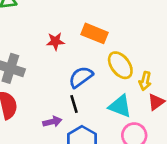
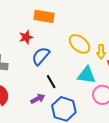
orange rectangle: (95, 33) -> (44, 16), moved
blue semicircle: (81, 77) -> (41, 56), moved

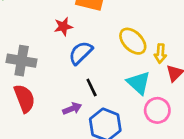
cyan triangle: (86, 75) -> (139, 83), turned 30

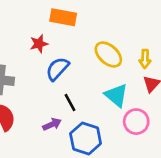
yellow arrow: (160, 54) -> (145, 59), moved

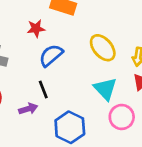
black line: (70, 102) -> (43, 89), moved
purple arrow: (52, 124) -> (28, 109), moved

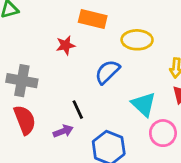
yellow ellipse: (103, 48) -> (137, 40), moved, turned -44
blue semicircle: (51, 55) -> (107, 72), moved

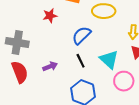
black line: (78, 110) -> (81, 61), moved
purple arrow: (63, 131) -> (50, 66), moved

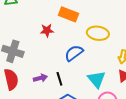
black line: (81, 61) -> (59, 79), moved

